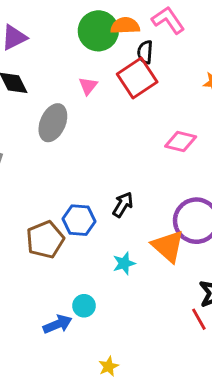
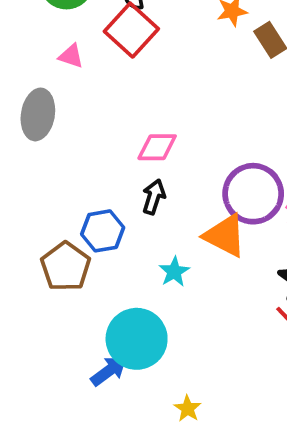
pink triangle: (88, 86) -> (71, 56), turned -36
pink diamond: (181, 142) -> (157, 147), moved
cyan circle: (84, 306) -> (137, 339), size x2.0

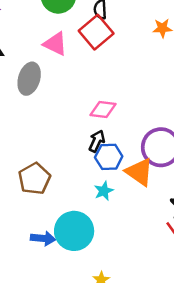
pink triangle: (71, 56) -> (55, 44), size x1.5
blue hexagon: (103, 231) -> (109, 157), moved
blue arrow: (109, 371) -> (43, 238), moved, turned 35

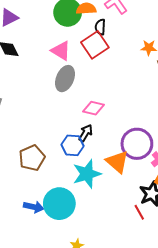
gray ellipse: (29, 79) -> (65, 79), moved
blue hexagon: (109, 157) -> (73, 145), moved
cyan star: (104, 191) -> (87, 174), size x1.8

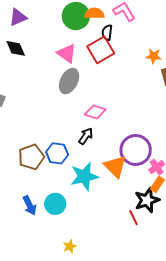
blue hexagon: (73, 145) -> (57, 153), moved
cyan circle: (59, 204) -> (55, 204), size x0.7
blue arrow: (34, 207) -> (30, 205), turned 48

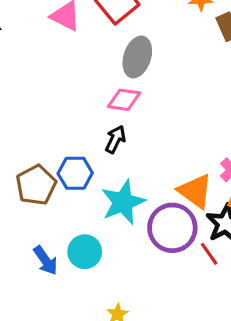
gray ellipse: (69, 81) -> (137, 57), moved
purple circle: (136, 150) -> (172, 228), moved
orange triangle: (115, 166) -> (195, 191), moved

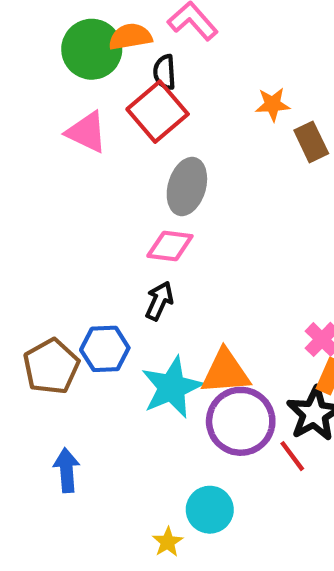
orange triangle: (195, 191) -> (225, 372), moved, turned -39
cyan circle: (85, 252) -> (210, 510), moved
blue arrow: (46, 260) -> (67, 470), turned -148

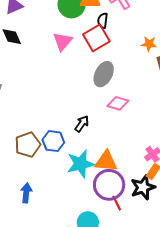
pink triangle: (87, 132) -> (63, 41), turned 35
pink diamond: (170, 246) -> (118, 103), moved
red line: (292, 456) -> (117, 203), moved

